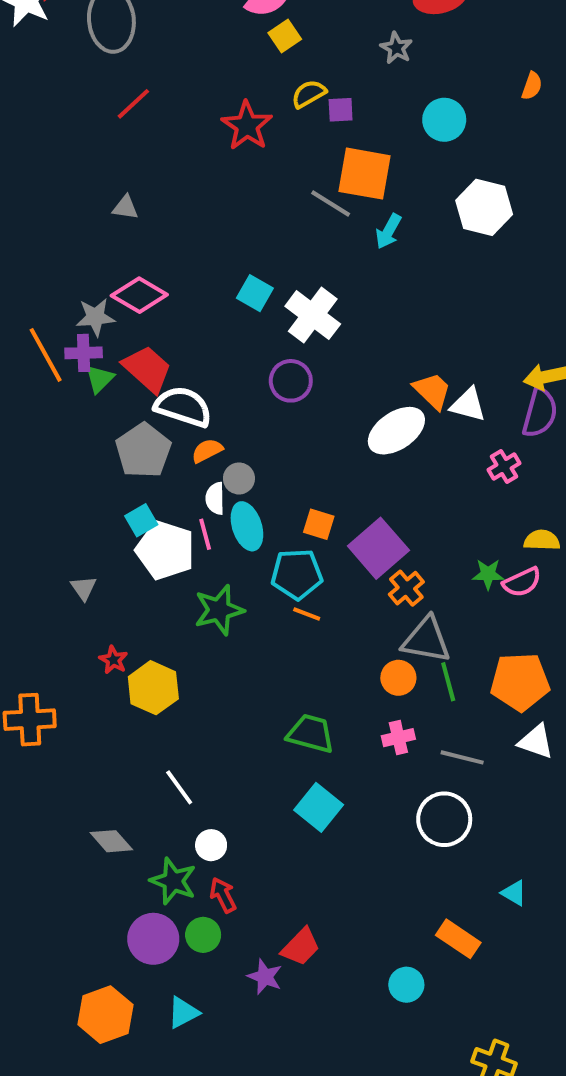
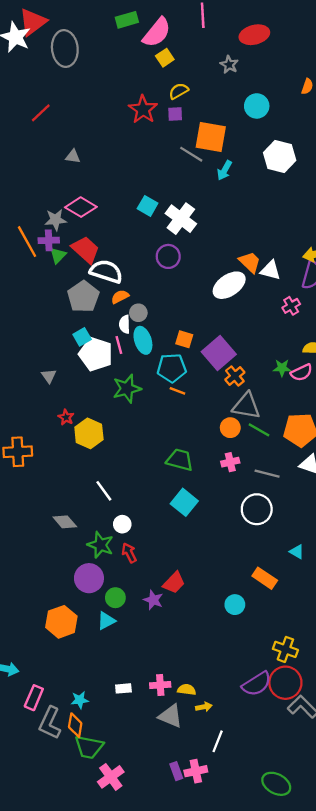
red line: (133, 104) -> (41, 113), moved
purple square: (341, 110) -> (175, 114), moved
green line: (448, 682) -> (259, 430), turned -45
green circle: (203, 935) -> (115, 598), moved

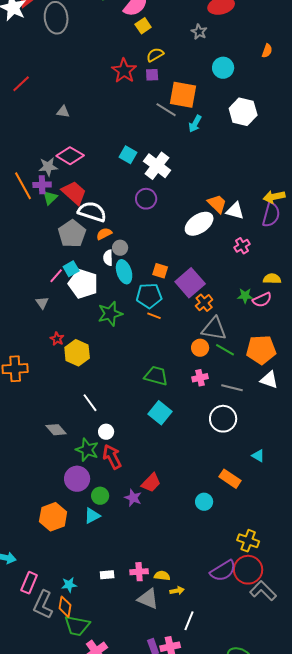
red line: (41, 113) -> (21, 84), moved
pink cross: (291, 306) -> (242, 246), moved
pink line: (119, 345) -> (56, 276), moved, turned 56
red arrow: (129, 553) -> (112, 457), size x1.4

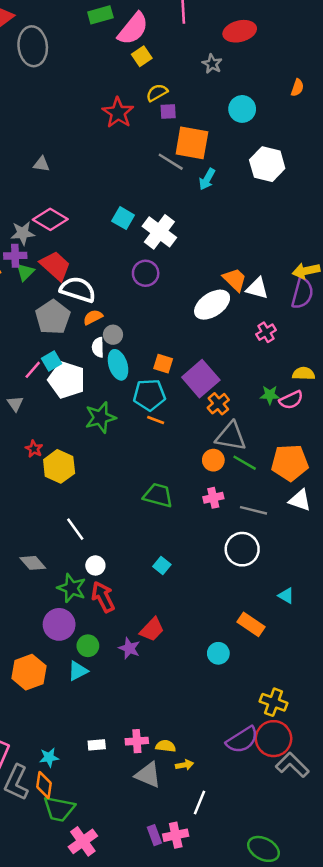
purple square: (152, 75) -> (168, 111), moved
cyan square: (160, 413) -> (162, 565), moved, size x0.6

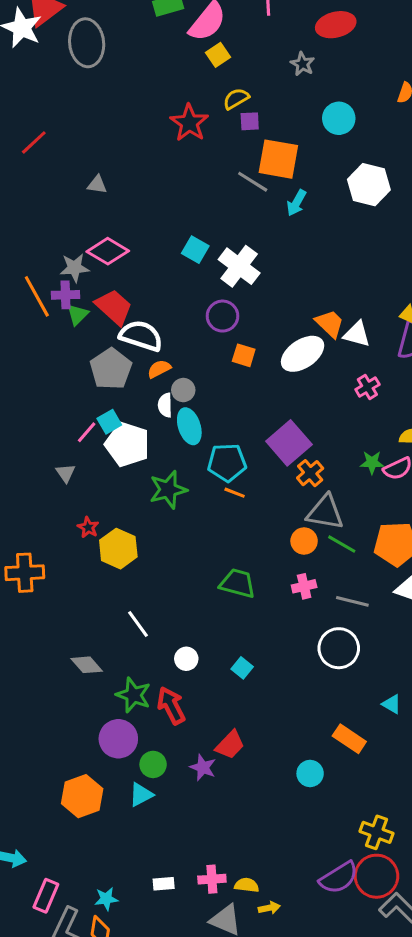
orange square: (163, 364) -> (244, 355), moved
white circle: (95, 565) -> (186, 659), moved

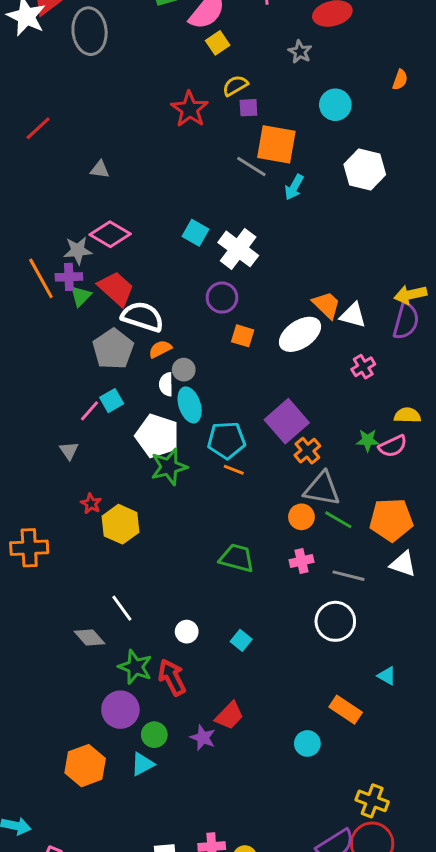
white pentagon: (127, 444) -> (157, 436), moved
white line: (138, 624) -> (122, 608), moved

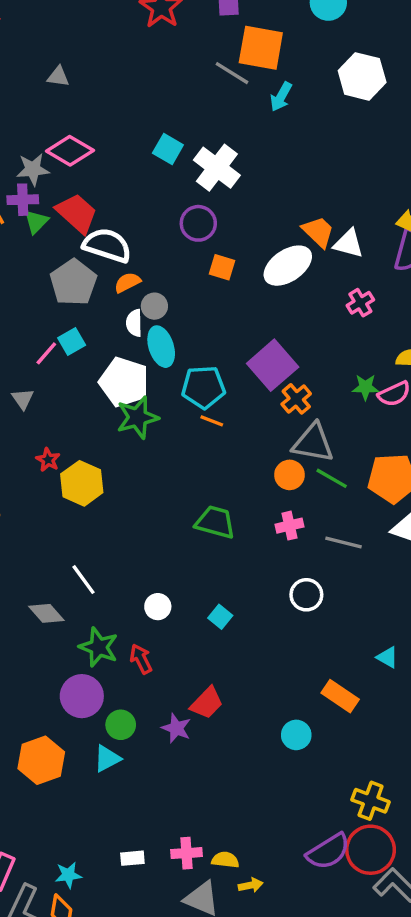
white circle: (335, 621) -> (306, 595), moved, size x0.7
red arrow: (172, 677) -> (141, 659), size x0.7

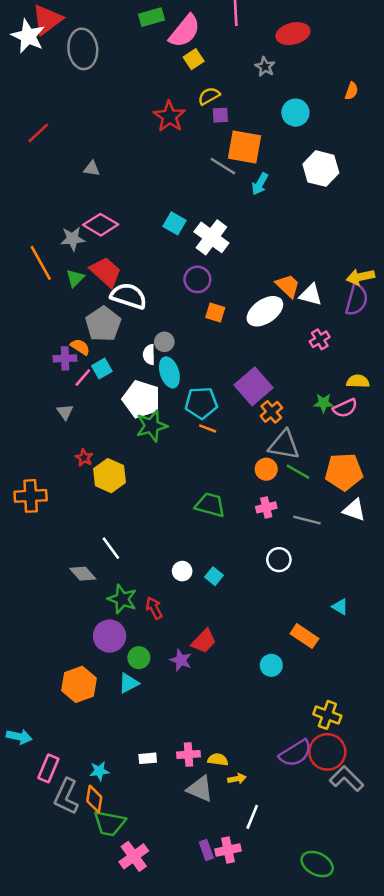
purple cross: (23, 200) -> (65, 358), moved
orange semicircle: (127, 282) -> (80, 347), moved, turned 60
white circle: (158, 607) -> (182, 571), moved

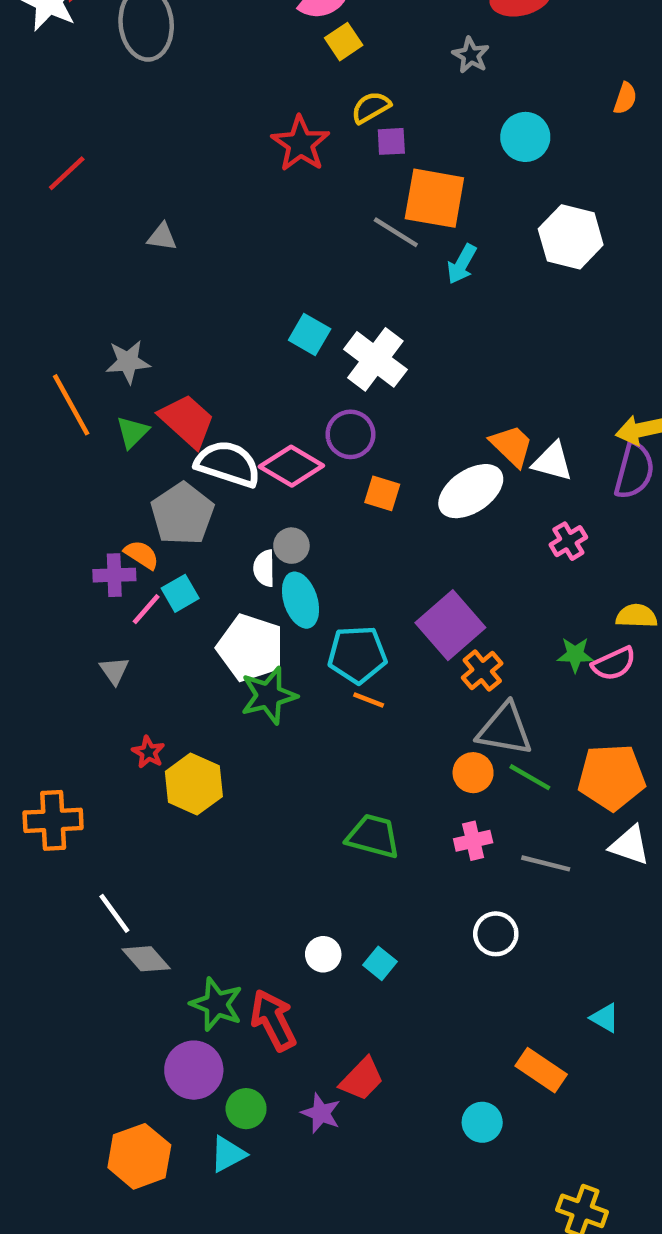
pink diamond: (101, 225) -> (291, 466), moved
white line: (111, 548) -> (114, 913), moved
red arrow: (154, 608) -> (273, 1020), size x1.5

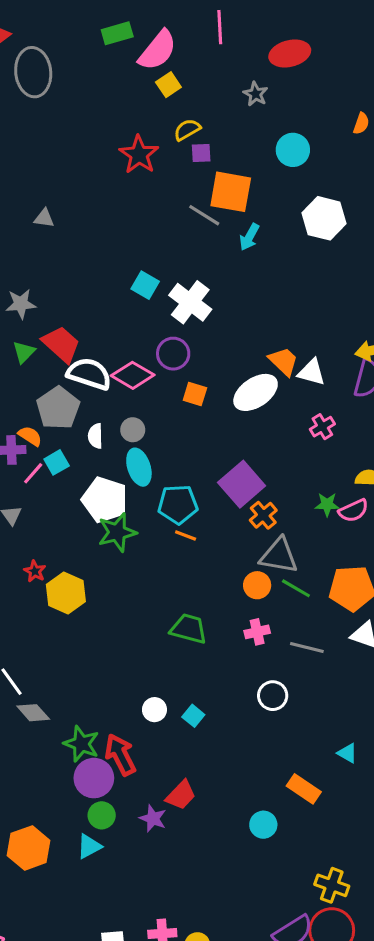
white semicircle: (264, 568) -> (95, 436), moved
purple circle: (194, 1070) -> (94, 778), moved

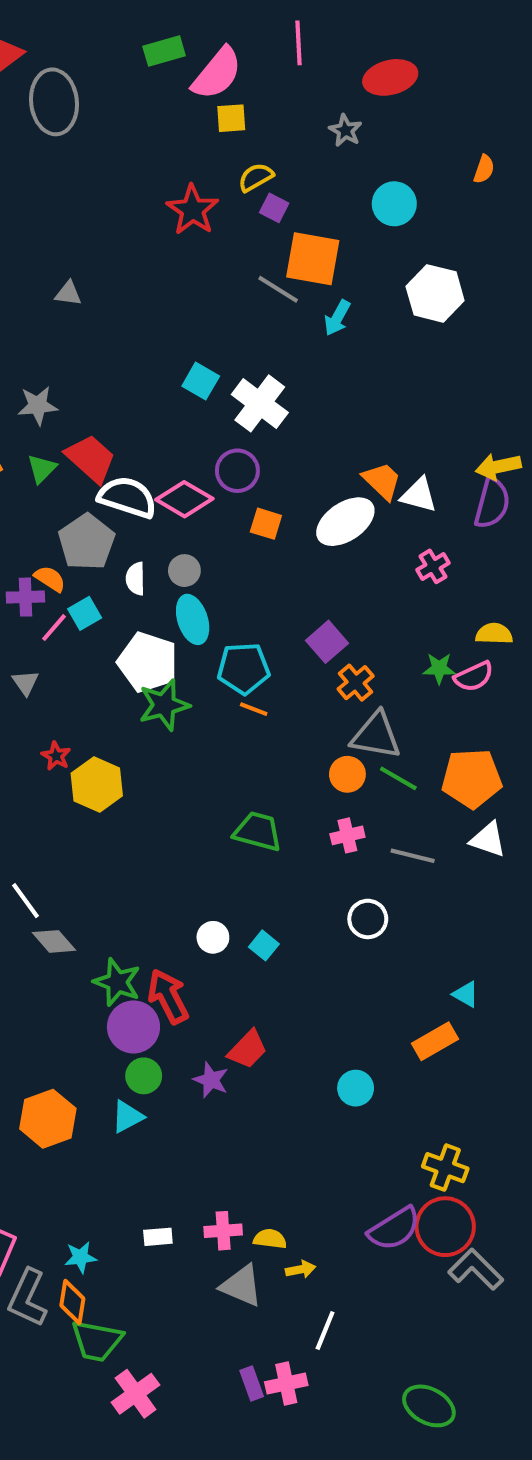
yellow square: (168, 85) -> (231, 118), turned 30
purple square: (201, 153) -> (274, 208), turned 30
purple square: (242, 484) -> (327, 642), size x0.7
orange rectangle: (304, 789) -> (435, 1041), moved, turned -64

